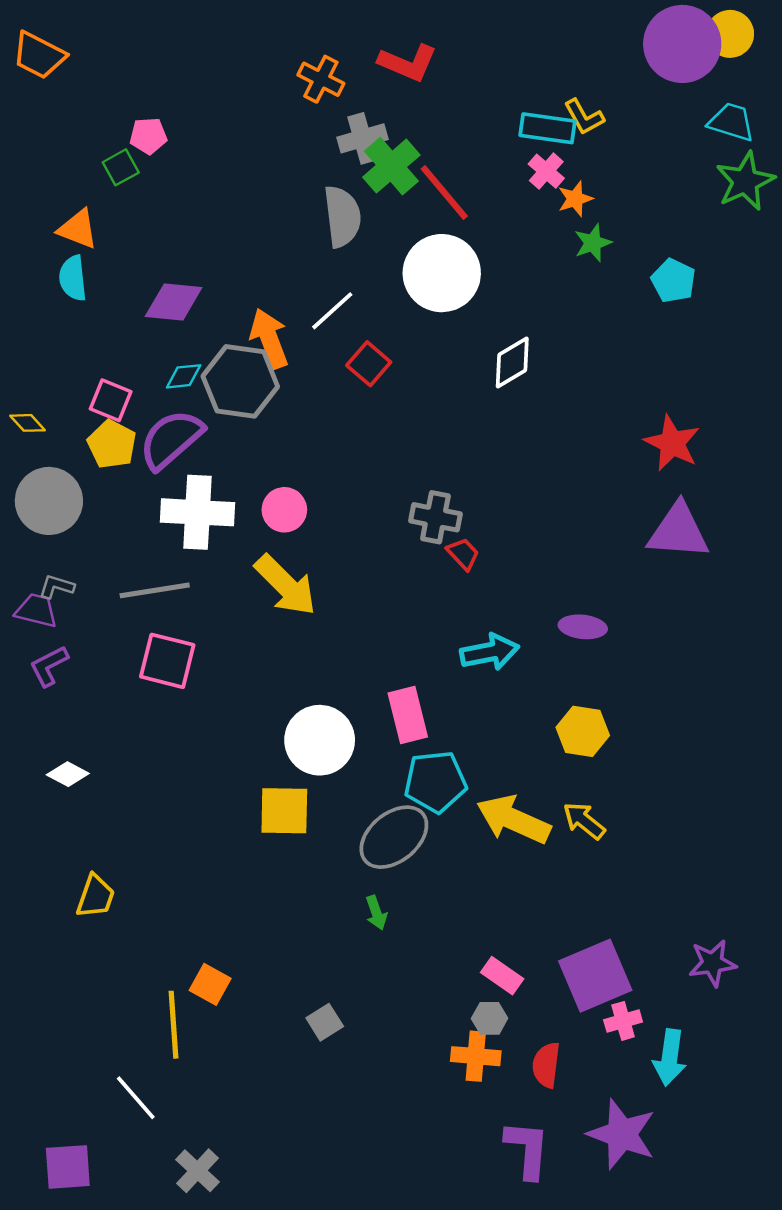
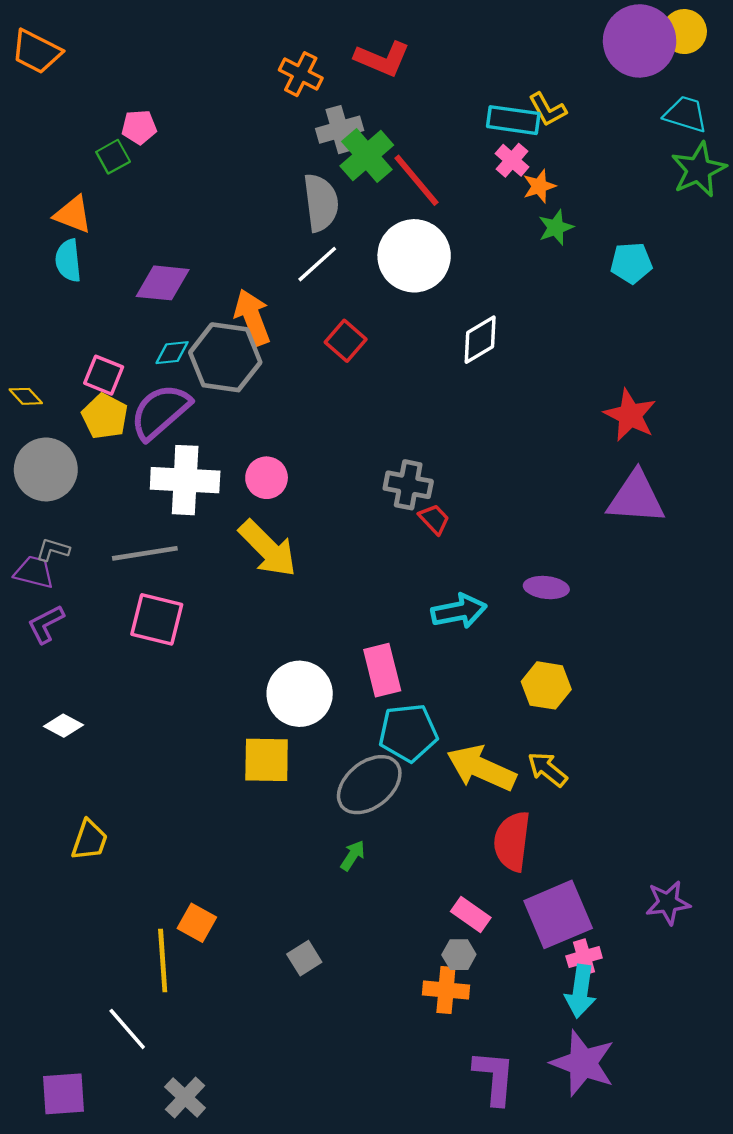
cyan pentagon: (673, 281) -> (631, 263), turned -30
white line: (332, 311) -> (317, 264), moved
green arrow: (376, 913) -> (353, 855), turned -128
cyan arrow: (670, 1057) -> (581, 991), moved
red semicircle: (546, 1065) -> (512, 841), moved, size x1.4

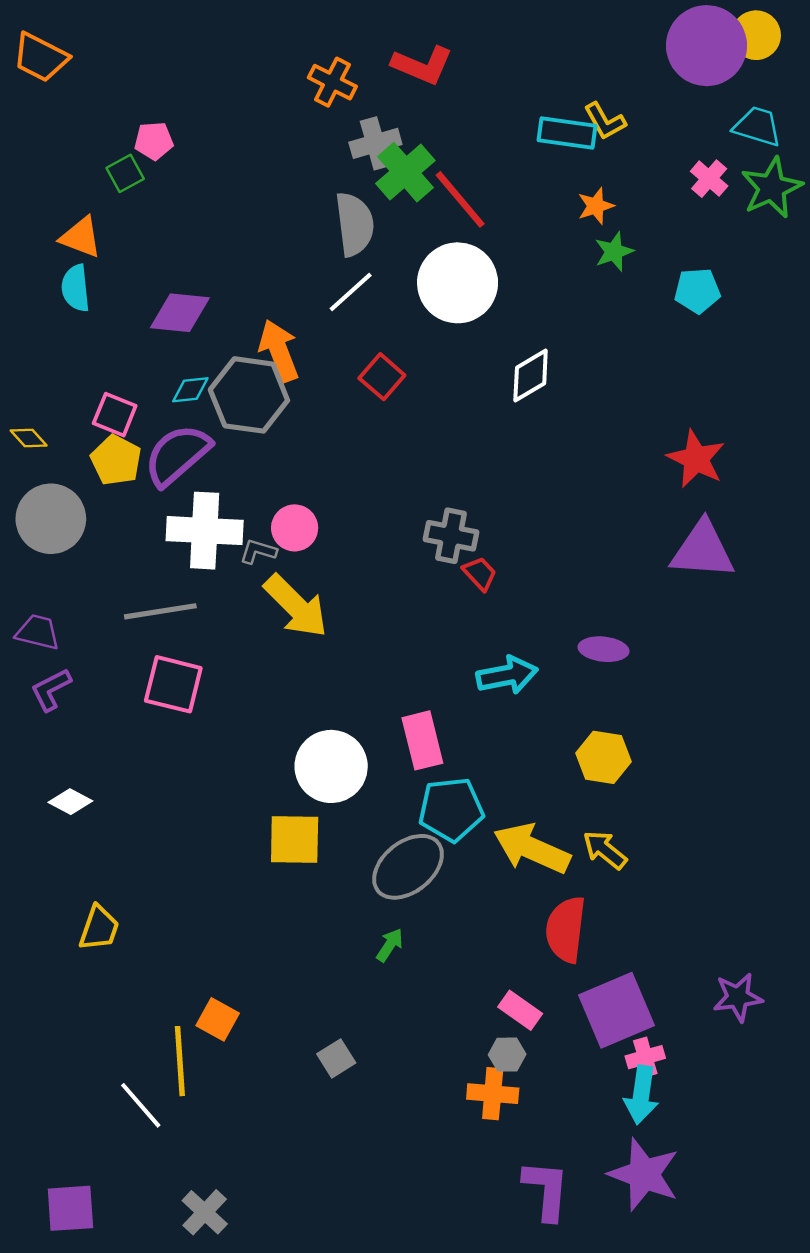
pink cross: (512, 160) -> (709, 179), moved
gray L-shape: (53, 550) -> (258, 551), moved
white line: (127, 1029) -> (141, 1105), moved

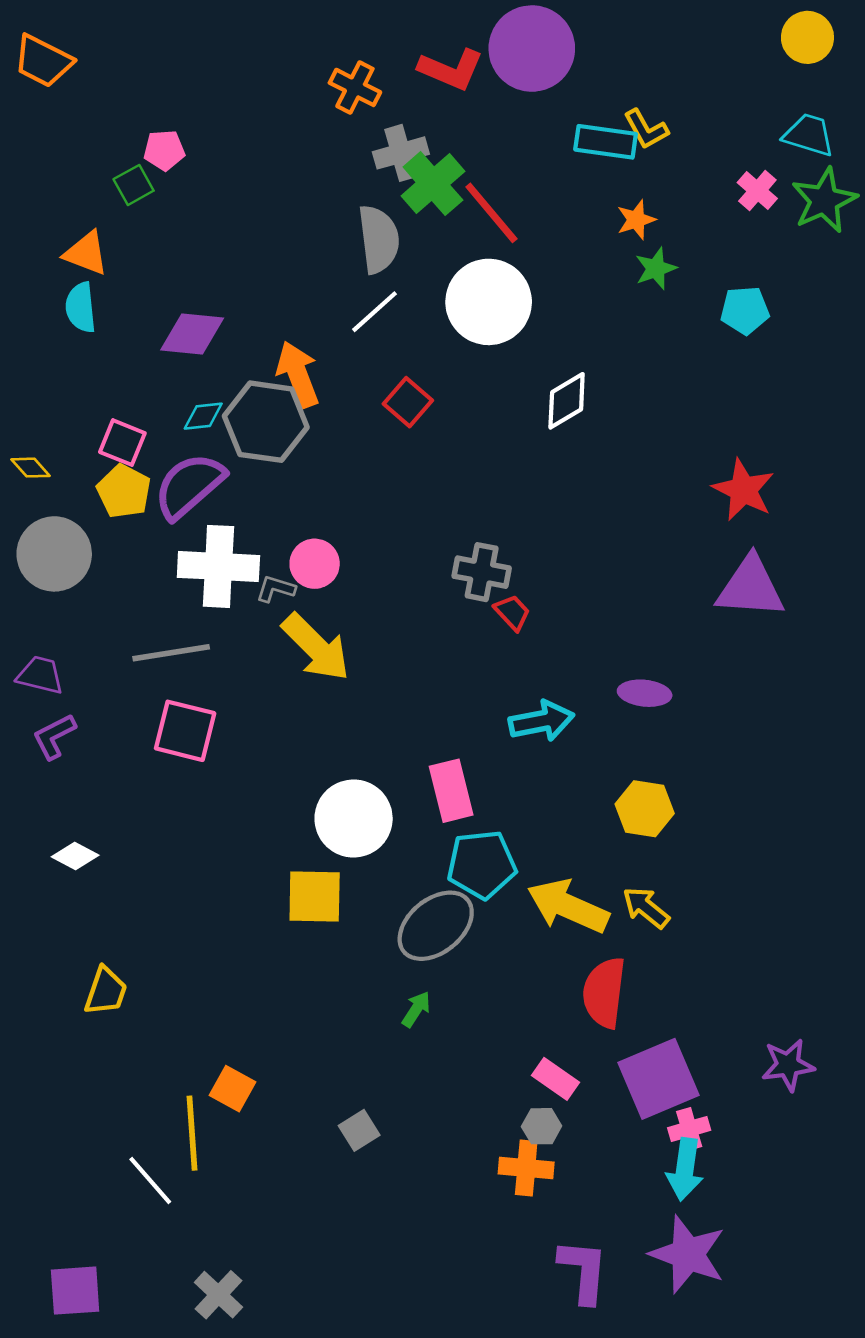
purple circle: (706, 46) -> (532, 49), moved

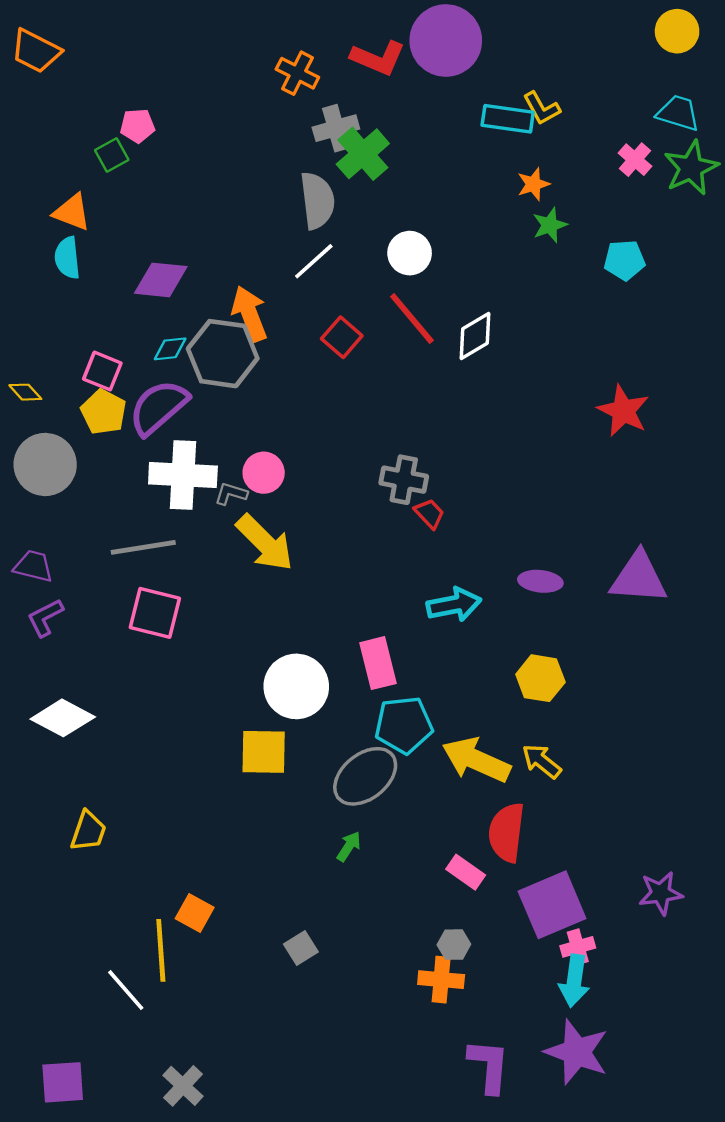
red line: (491, 213) -> (412, 318), moved
white circle: (489, 302) -> (410, 253), size x0.6
purple triangle: (750, 587) -> (638, 578), moved
white diamond: (75, 856) -> (63, 718), size x1.6
pink rectangle: (555, 1079) -> (466, 872), moved

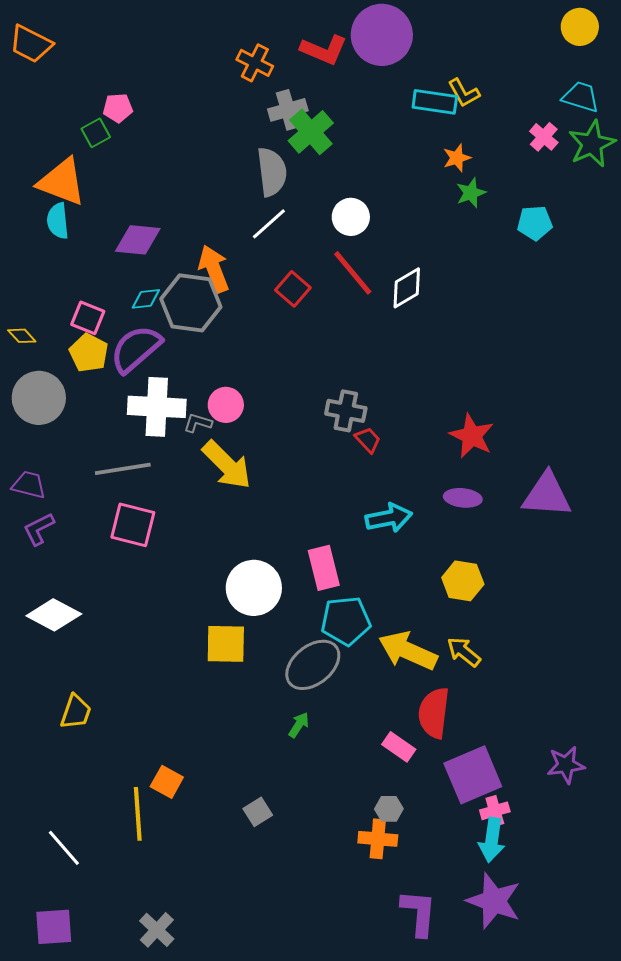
orange triangle: (72, 212) -> (62, 182), size x1.5
red star: (623, 411) -> (472, 436), moved
white line: (126, 990) -> (64, 848), moved

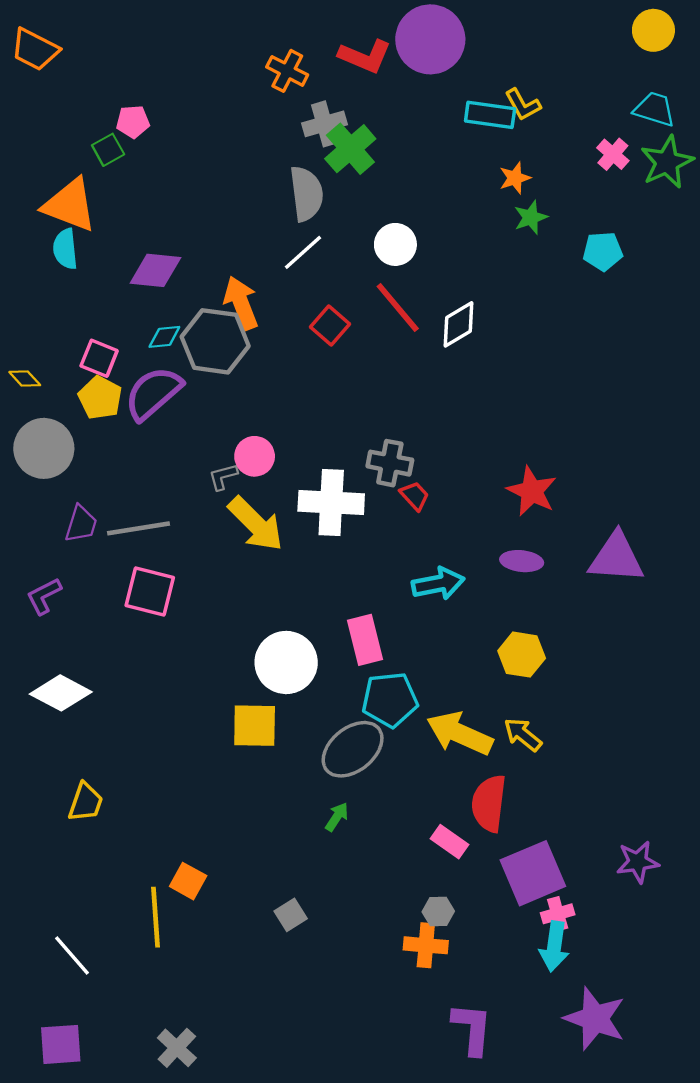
white cross: (157, 407) -> (331, 502), moved
gray L-shape: (198, 423) -> (223, 477), turned -32
purple trapezoid: (29, 485) -> (81, 524), moved, turned 93
purple star: (494, 901) -> (595, 1019), moved

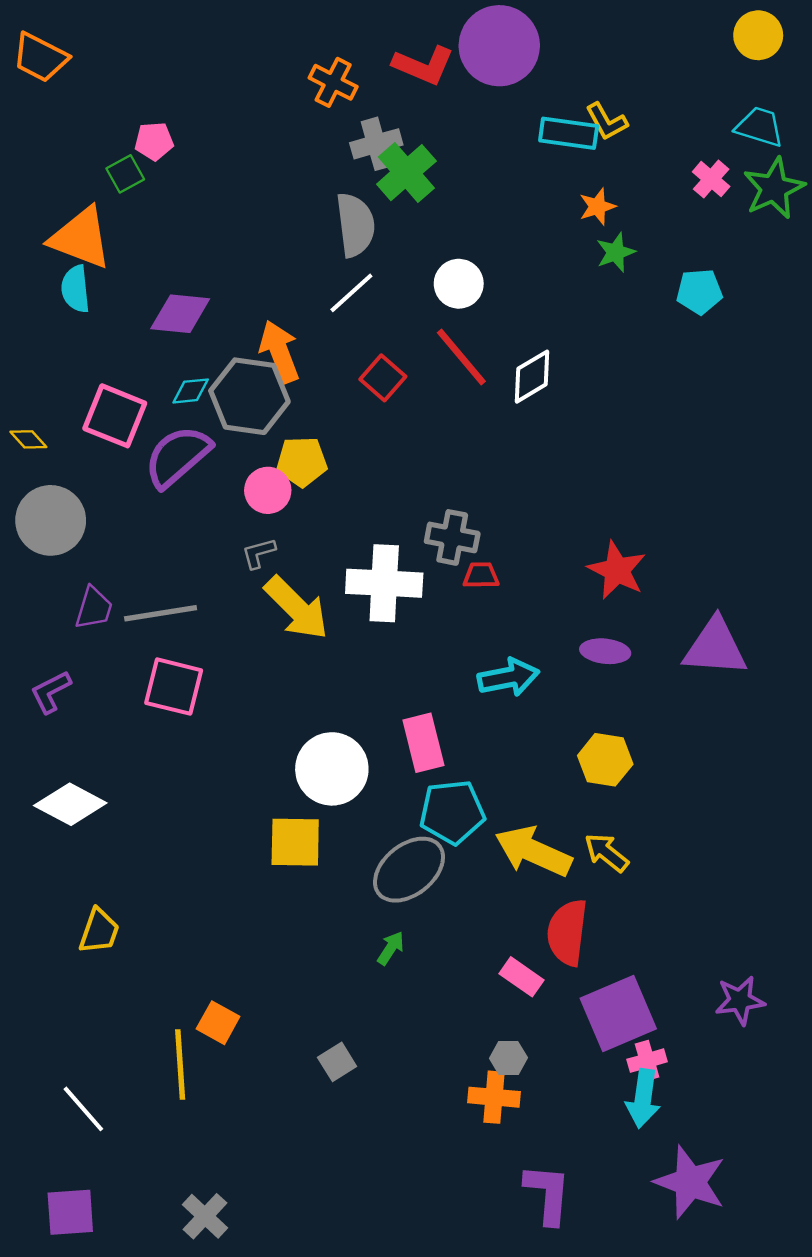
pink square: (99, 358) -> (115, 416), size x1.4
yellow pentagon: (100, 398) -> (302, 462), moved, turned -30
pink circle: (255, 456) -> (268, 490), moved
red trapezoid: (415, 496) -> (481, 575), turned -48

